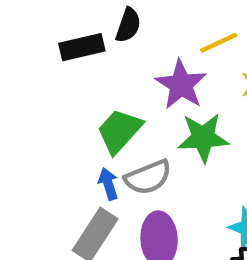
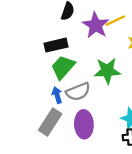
black rectangle: (82, 47) -> (56, 45), moved
purple star: (181, 85) -> (96, 25), moved

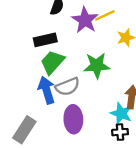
blue arrow: (57, 95) -> (47, 90), size x1.6
gray rectangle: (50, 122) -> (24, 130), moved

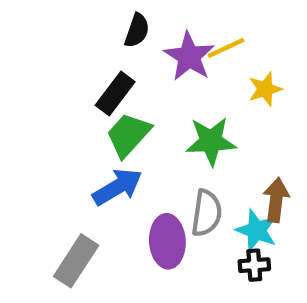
black rectangle: (45, 40) -> (115, 93), turned -40
gray semicircle: (68, 87) -> (206, 213), moved, turned -60
blue arrow: (47, 90) -> (117, 187), turned 76

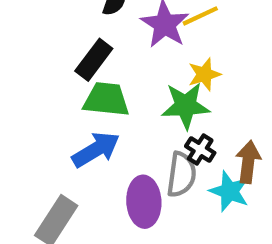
yellow star: (265, 89) -> (204, 74), moved
green trapezoid: (128, 135) -> (106, 99), turned 54
black cross: (254, 265) -> (200, 150), moved, turned 36

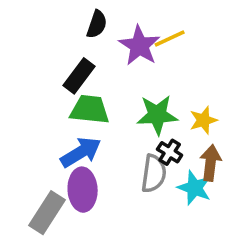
yellow star: (204, 74) -> (203, 120), moved
purple ellipse: (144, 202) -> (83, 190), moved

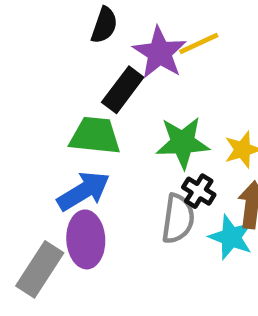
black rectangle: (79, 76) -> (123, 90), moved

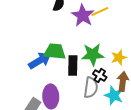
black rectangle: (123, 90) -> (73, 65), moved, turned -36
blue arrow: (84, 191) -> (40, 60), moved

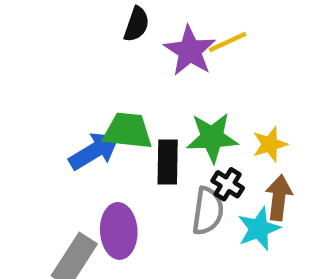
cyan star: (114, 95) -> (259, 229), turned 30

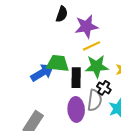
yellow line: (228, 42) -> (91, 46), moved
purple star: (190, 51) -> (86, 26), turned 30
purple ellipse: (119, 231) -> (76, 109), moved

